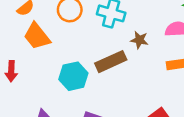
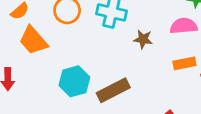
brown rectangle: (111, 62) -> (113, 90), moved

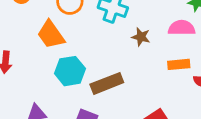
orange trapezoid: (33, 40) -> (51, 35), moved

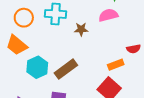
orange rectangle: (179, 64) -> (116, 65), moved

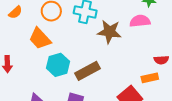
brown star: (81, 29) -> (109, 32), size x1.6
orange rectangle: (116, 65) -> (150, 78), moved

